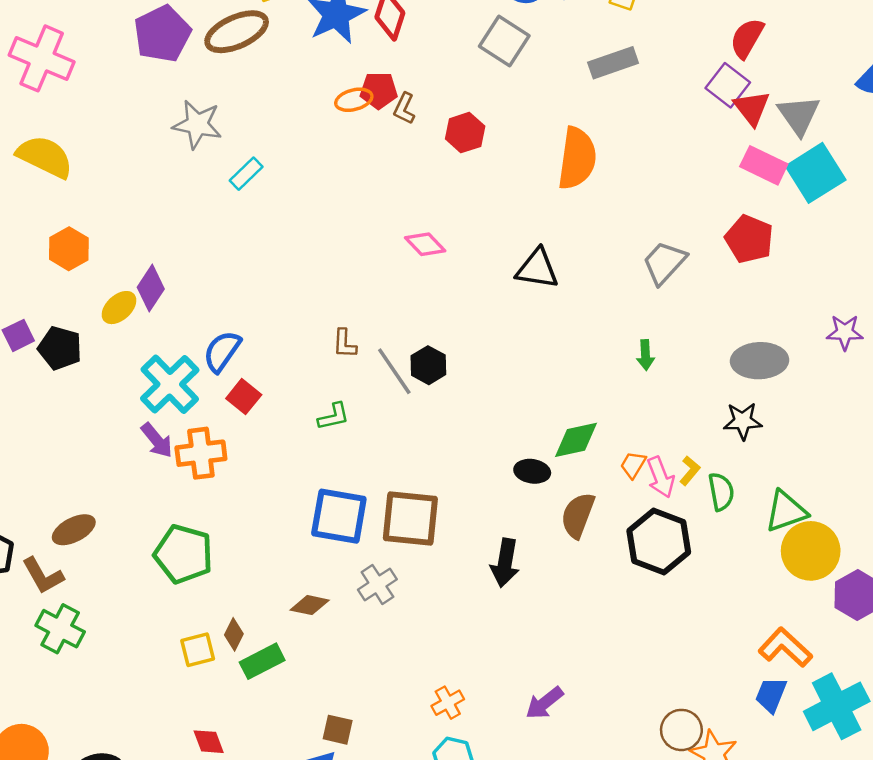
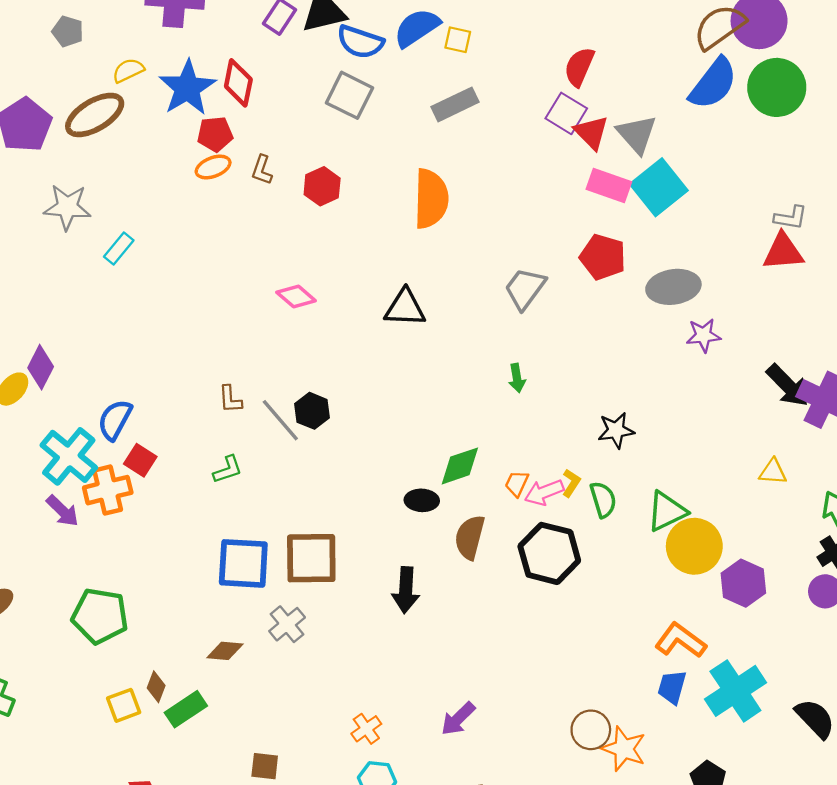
red pentagon: (379, 90) -> (215, 134), moved
gray ellipse: (760, 361) -> (673, 287), moved
orange cross: (201, 453) -> (108, 490), moved
pink arrow: (661, 477) -> (544, 492), turned 96

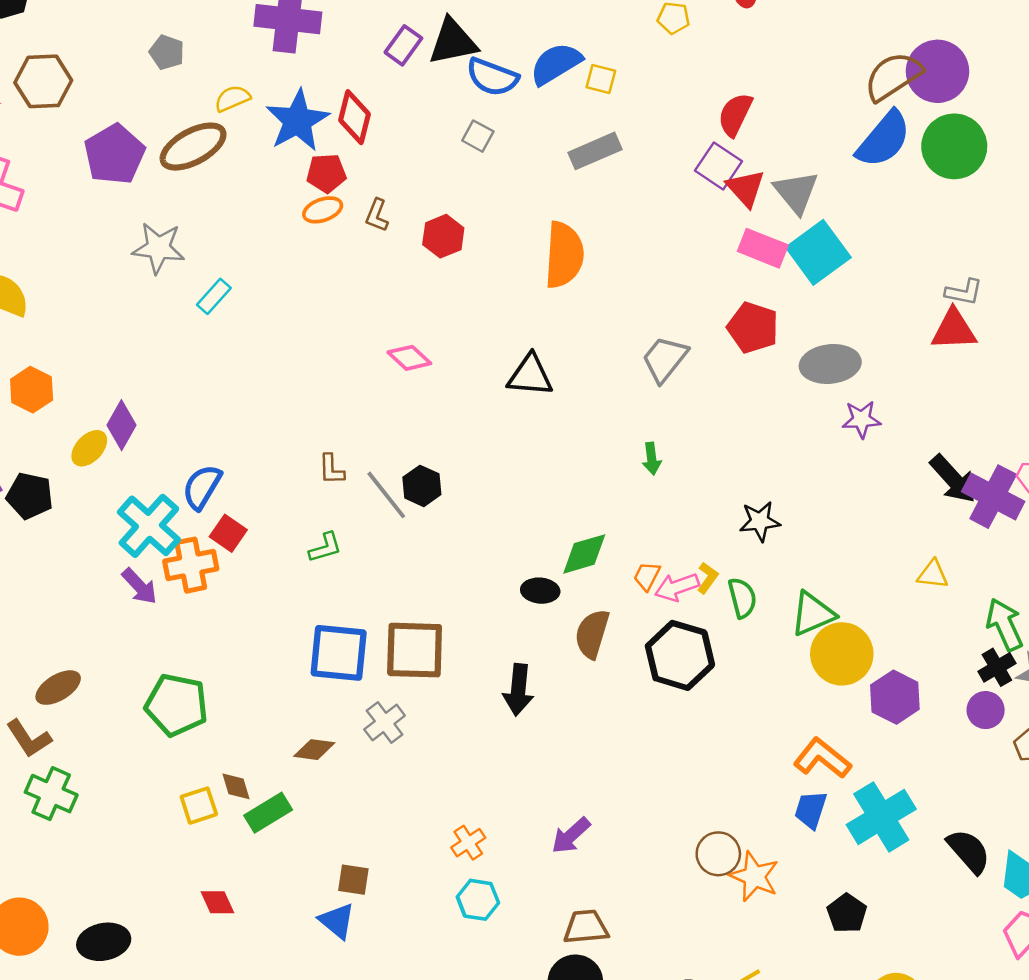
gray square: (350, 95) -> (478, 136), size x0.6
brown diamond: (156, 687) -> (236, 786), turned -40

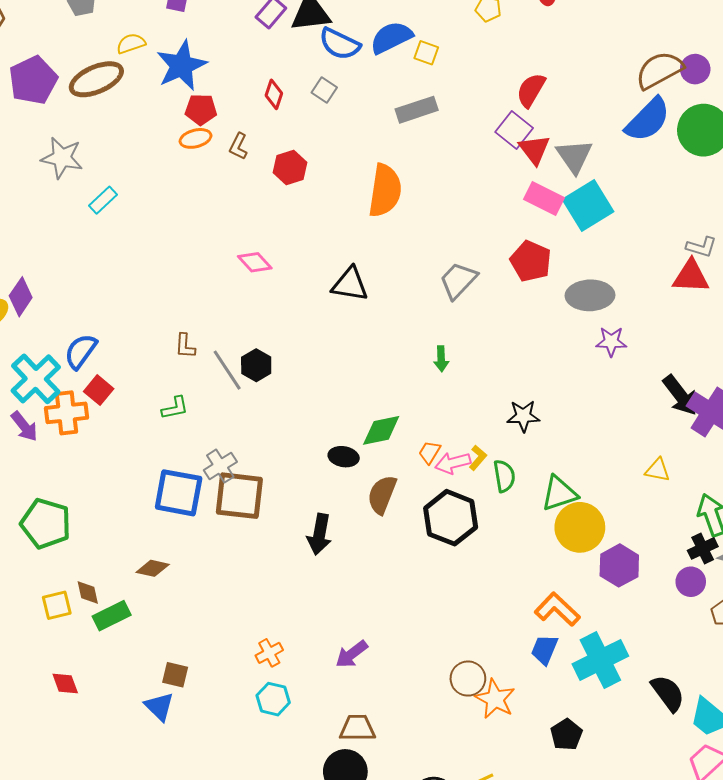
purple circle: (938, 71) -> (695, 69), size x0.6
red diamond: (354, 117) -> (274, 94), moved, size x0.7
gray cross: (385, 723) -> (220, 466), moved

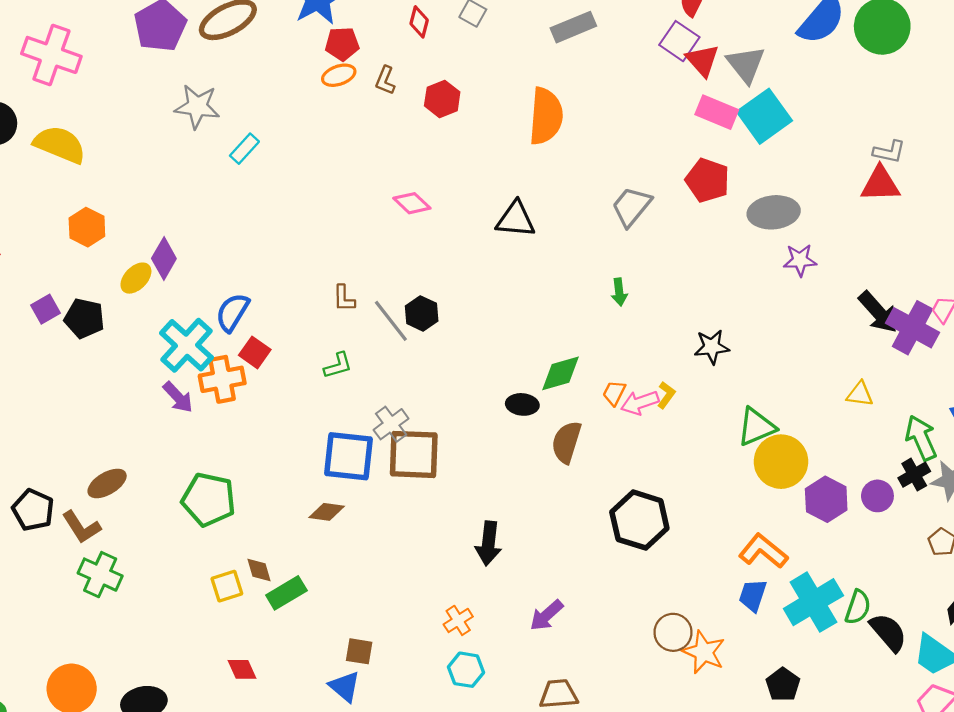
green semicircle: (504, 476) -> (858, 607), moved, turned 32
black hexagon: (451, 518) -> (639, 520), moved
black arrow: (319, 534) -> (488, 543), moved
brown diamond: (153, 568) -> (327, 512), moved
purple circle: (691, 582) -> (877, 496), moved

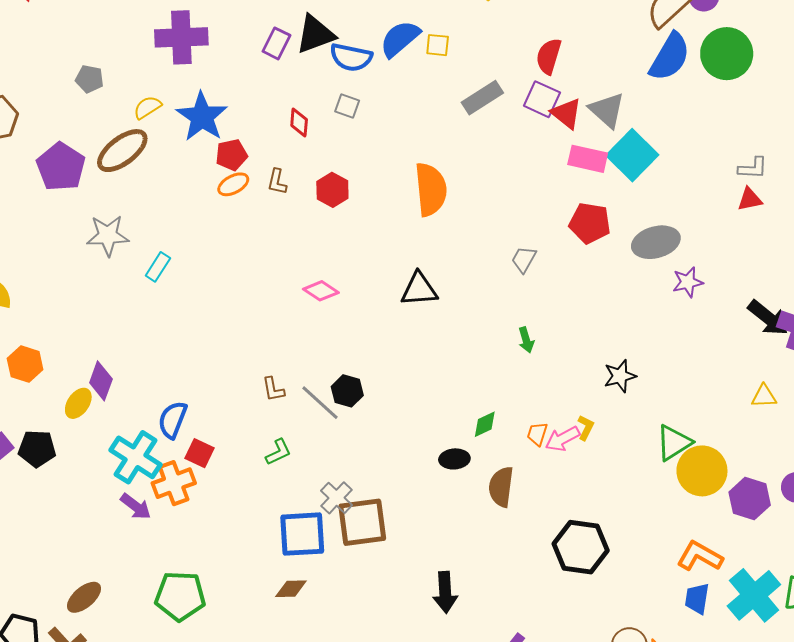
gray rectangle: (573, 27) -> (482, 98), moved
red triangle: (880, 184) -> (750, 199), size x0.7
gray trapezoid: (631, 207) -> (524, 259), size x0.7
green diamond: (561, 373) -> (485, 424), size x0.7

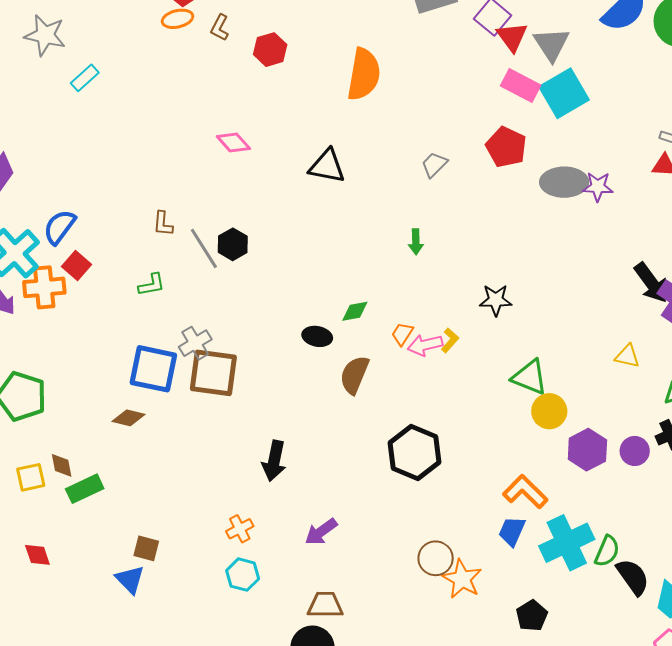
purple star: (688, 282) -> (598, 187), moved
green triangle: (674, 443) -> (530, 377), turned 39
yellow circle: (702, 471) -> (549, 411), size x0.7

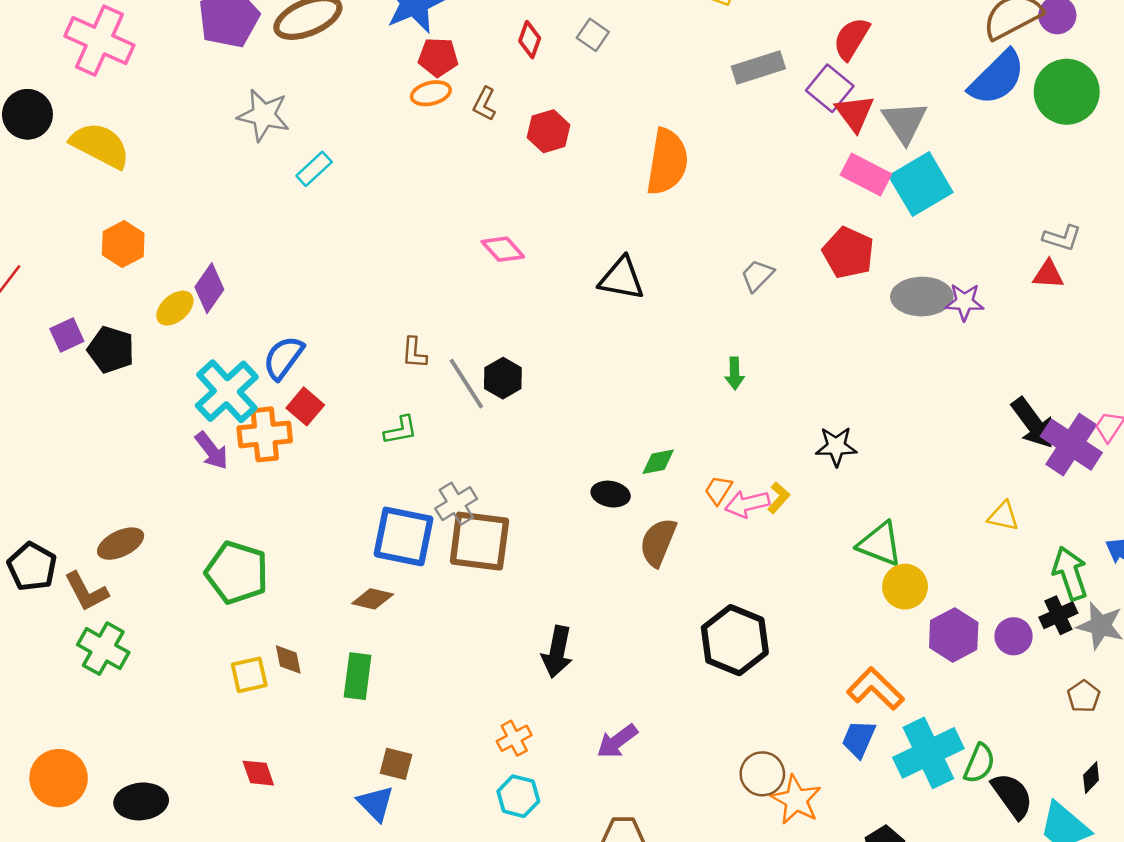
green rectangle: (85, 489) -> (358, 676), moved, turned -57

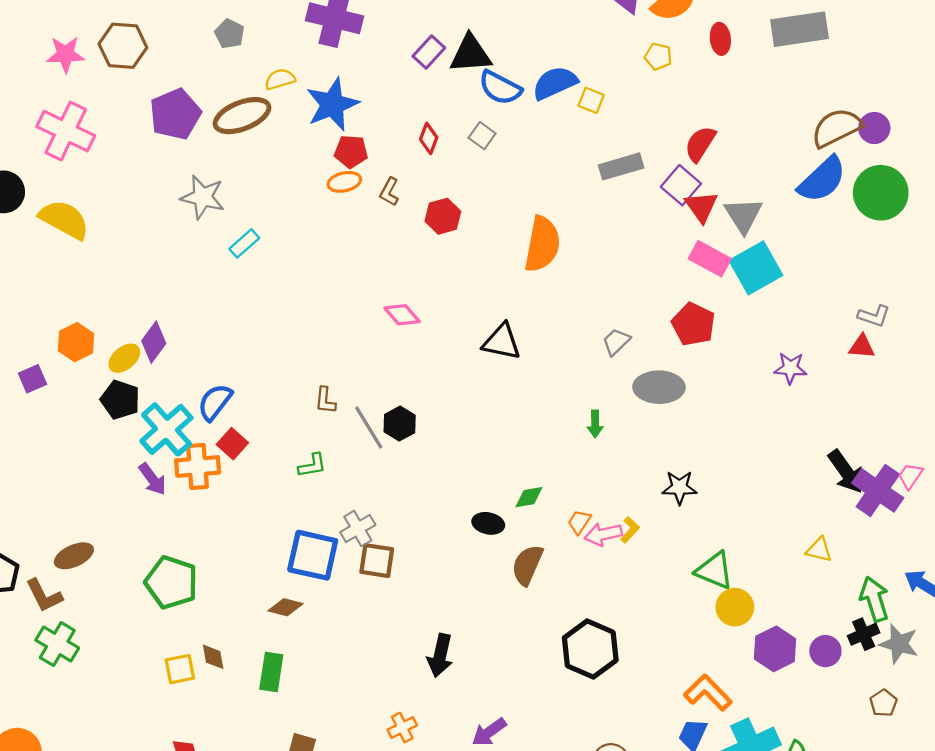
orange hexagon: (123, 244) -> (76, 342), moved
gray ellipse: (922, 297) -> (659, 387), moved
black pentagon: (111, 350) -> (120, 400), moved
brown square: (479, 541) -> (377, 561), size x0.7

